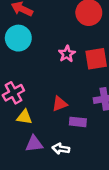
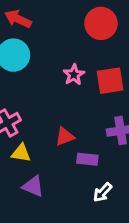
purple triangle: (34, 144) -> (33, 186), turned 30
white arrow: (61, 149) -> (102, 192), moved, turned -56

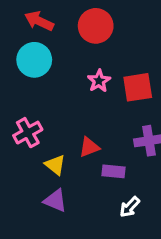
red circle: (101, 23) -> (96, 26), moved
yellow triangle: (21, 153) -> (55, 165), moved, turned 30

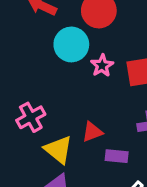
cyan circle: (34, 60) -> (71, 44), moved
yellow triangle: (55, 165) -> (58, 150), size x1.4

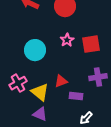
cyan circle: (71, 44) -> (35, 50), moved
pink cross: (31, 117) -> (18, 83), moved

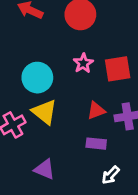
red triangle: (61, 81) -> (96, 111), moved
yellow triangle: (40, 92) -> (45, 112), moved

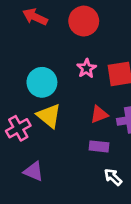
purple triangle: (45, 169) -> (34, 171), moved
white arrow: (111, 175) -> (113, 177), turned 90

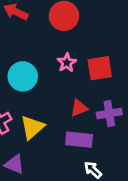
yellow triangle: (49, 116) -> (32, 127), moved, turned 40
purple rectangle: (99, 146) -> (79, 140), size x1.4

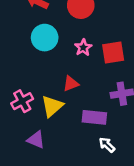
cyan circle: (23, 76) -> (45, 38), moved
red triangle: (79, 108) -> (71, 84), moved

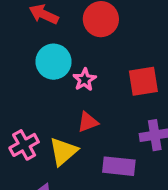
pink star: (83, 48) -> (85, 80), moved

